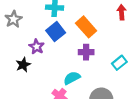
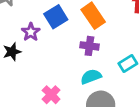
cyan semicircle: (72, 78) -> (91, 77), moved

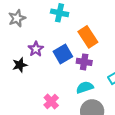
blue square: (56, 17) -> (63, 54), moved

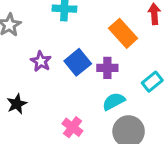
orange rectangle: (88, 37) -> (123, 33), moved
black star: (20, 65) -> (17, 104), moved

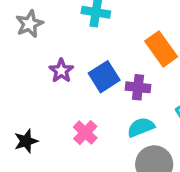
black star: (17, 104) -> (26, 141), moved
pink cross: (72, 127) -> (85, 133), moved

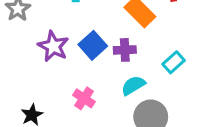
purple star: (61, 71) -> (53, 46), size x1.4

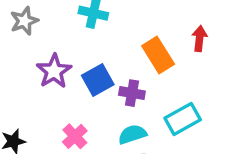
cyan rectangle: (174, 62) -> (183, 119), size x1.4

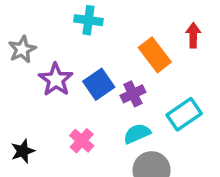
gray star: (24, 21) -> (22, 49), moved
purple cross: (132, 93) -> (133, 94), turned -30

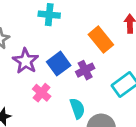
cyan semicircle: (137, 134) -> (77, 108), moved, turned 96
pink cross: (82, 141) -> (42, 93), moved

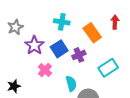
cyan cross: (49, 15) -> (62, 22), moved

